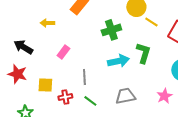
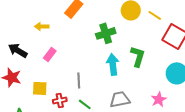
yellow line: (151, 22) -> (155, 15), moved
pink rectangle: (63, 52) -> (50, 54), moved
cyan arrow: (118, 61) -> (113, 64), turned -85

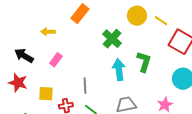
green cross: (106, 33) -> (112, 39), turned -30

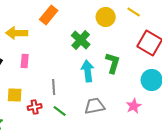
yellow line: (161, 21) -> (134, 12), moved
yellow arrow: (48, 32) -> (17, 33), size x1.5
pink rectangle: (56, 60) -> (25, 61), turned -32

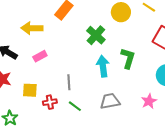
pink rectangle: (25, 61) -> (40, 56), turned 56

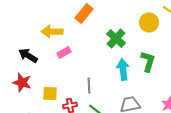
yellow circle: (121, 12) -> (149, 22), moved
pink rectangle: (40, 56) -> (64, 52), moved

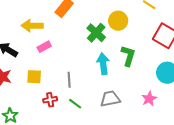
yellow circle: (149, 22) -> (118, 21), moved
yellow square: (50, 93) -> (34, 77), moved

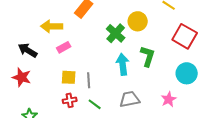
yellow square: (34, 77) -> (69, 77), moved

